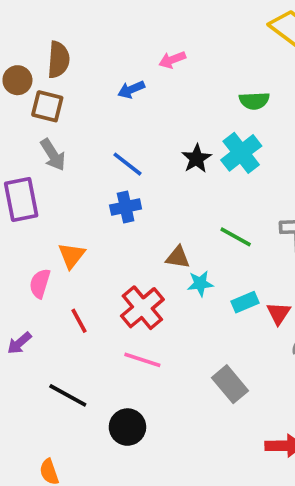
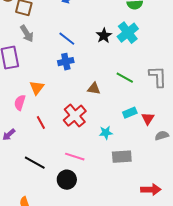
cyan star: (200, 283) -> (106, 133), moved
pink line: (142, 360) -> (75, 157), moved
gray rectangle: (230, 384) -> (122, 157), turned -54

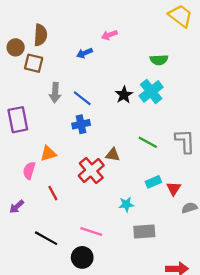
gray arrow: (27, 34) -> (55, 93), moved, turned 36
orange triangle: (37, 88) -> (48, 154), turned 35
red cross: (75, 116) -> (91, 170), moved

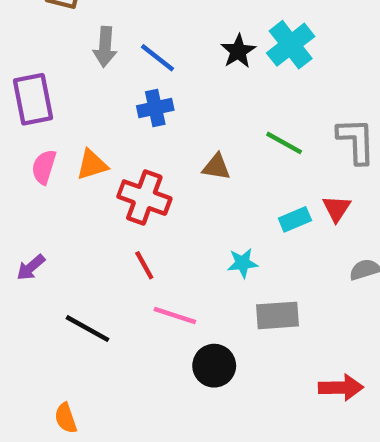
pink semicircle: (29, 170) -> (44, 167), moved
red cross: (91, 170) -> (144, 198), moved, turned -30
red triangle: (174, 189) -> (336, 208), moved
red line: (53, 193) -> (144, 265), moved
black circle: (82, 257) -> (214, 366), moved

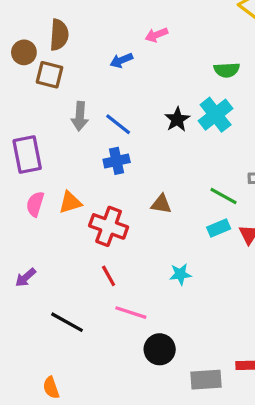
green line: (284, 143) -> (223, 196), moved
cyan rectangle: (295, 219) -> (219, 228), moved
gray rectangle: (278, 315) -> (206, 380), moved

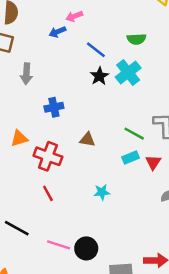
pink arrow: (156, 35) -> (74, 16), moved
blue line: (118, 124) -> (96, 50), moved
pink line: (131, 313) -> (59, 245), moved

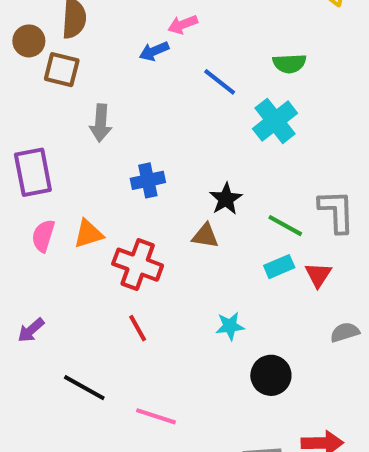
black star: (99, 76) -> (226, 199), moved
black circle: (86, 248) -> (271, 375), moved

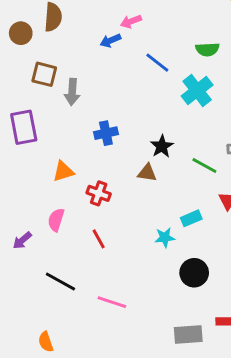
brown square: (62, 70) -> (44, 74), moved
pink semicircle: (43, 236) -> (56, 220), moved
red cross: (138, 265) -> (99, 193), size x0.7
cyan rectangle: (279, 267) -> (191, 218), moved

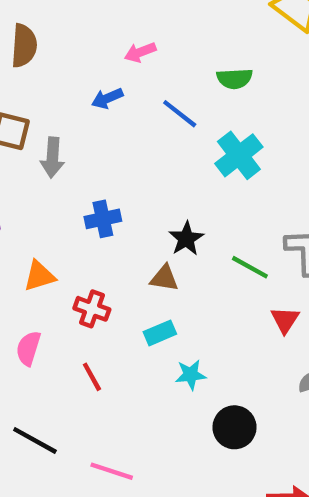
blue arrow: (110, 41) -> (107, 98), moved
green semicircle: (207, 49) -> (235, 79), moved
cyan rectangle: (191, 218) -> (160, 333), moved

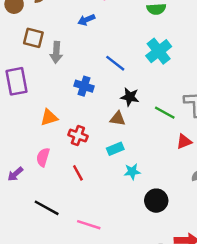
blue line: (180, 114) -> (115, 63), moved
blue cross: (103, 219) -> (84, 86), turned 30
black star: (186, 239) -> (130, 97), turned -30
red triangle: (285, 320) -> (184, 142), turned 35

